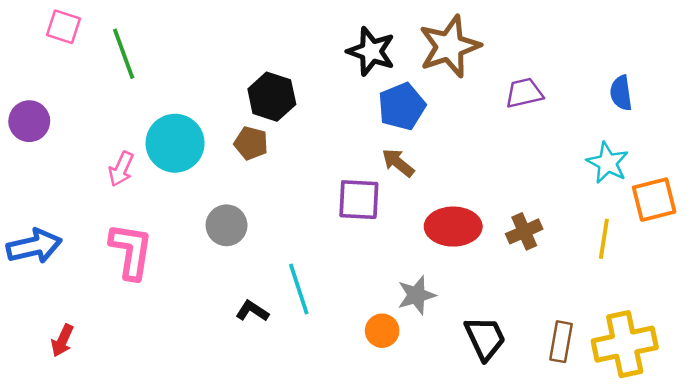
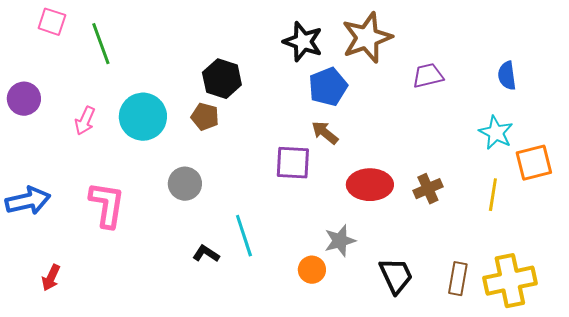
pink arrow: (121, 169) -> (85, 121), moved

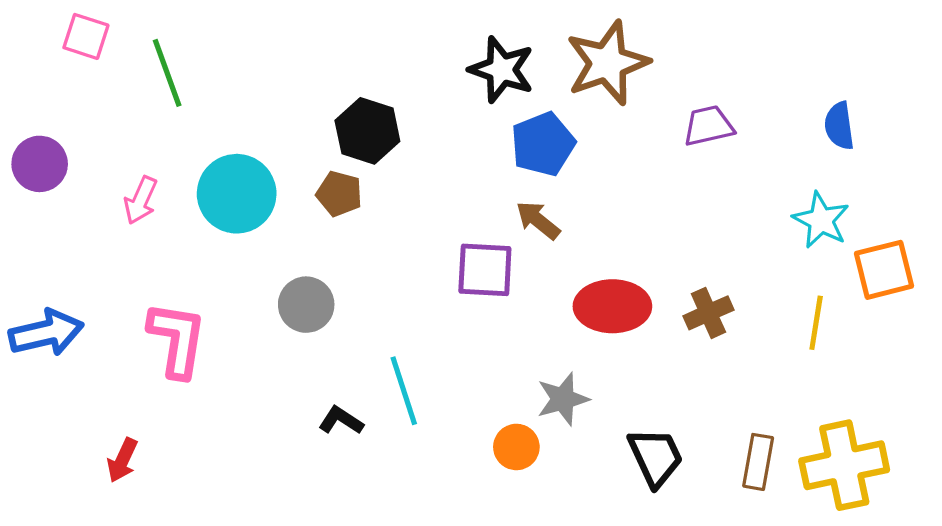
red arrow: (51, 278) -> (122, 460), moved

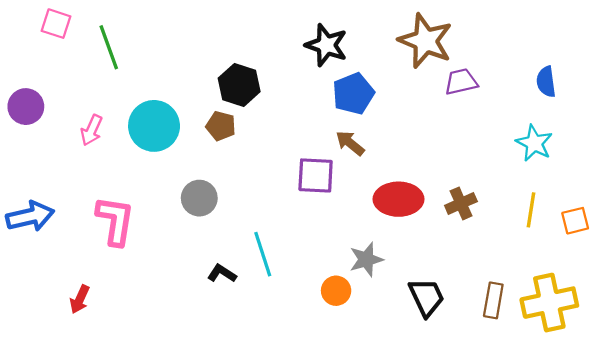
brown star: (607, 63) -> (425, 41), moved, turned -30
orange square: (884, 270) -> (575, 221), moved, size x0.7

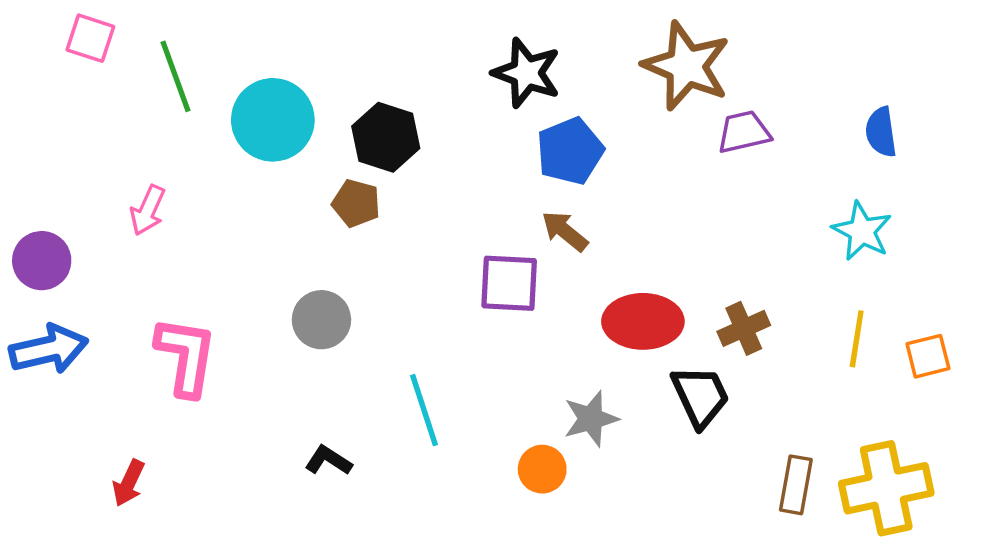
purple circle: (26, 107) -> (42, 261), moved
cyan circle: (154, 126) -> (273, 120), moved
black L-shape: (222, 273) -> (328, 460), moved
black trapezoid: (427, 297) -> (700, 396), moved

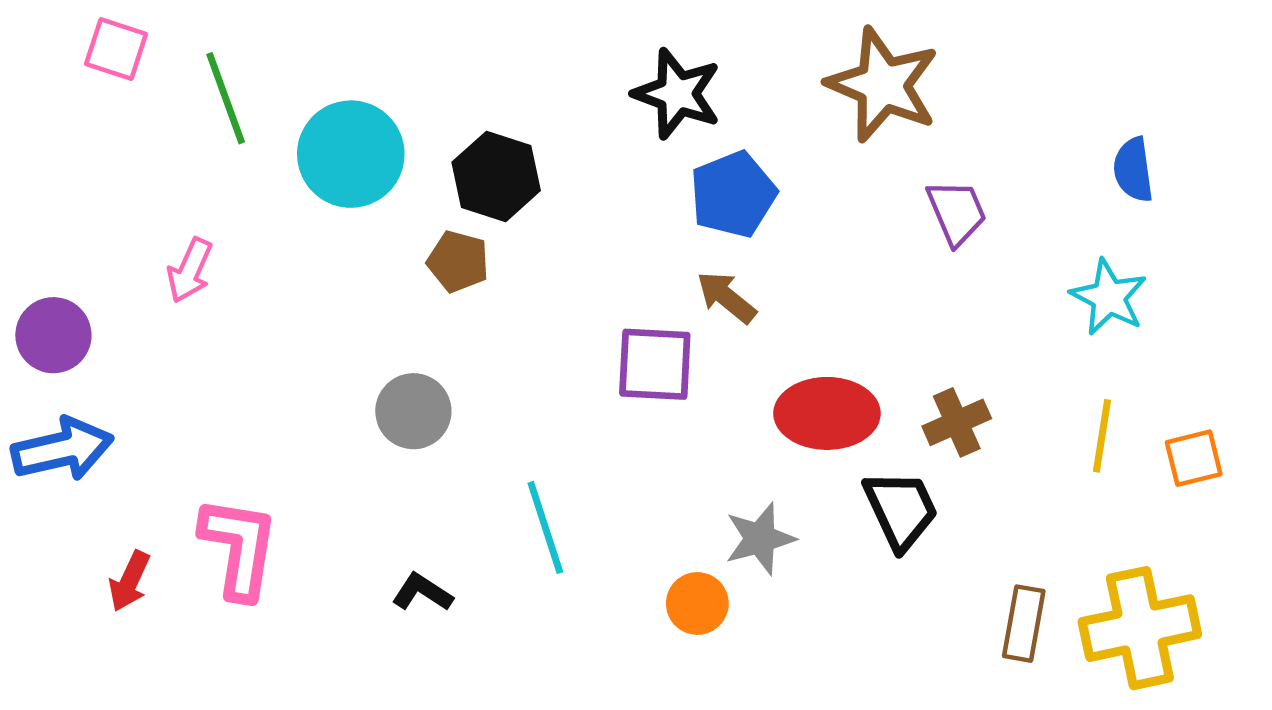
purple trapezoid: (744, 132) -> (957, 212), moved, turned 80
pink L-shape: (186, 356) -> (239, 548), moved
red arrow: (129, 483) -> (129, 581), moved

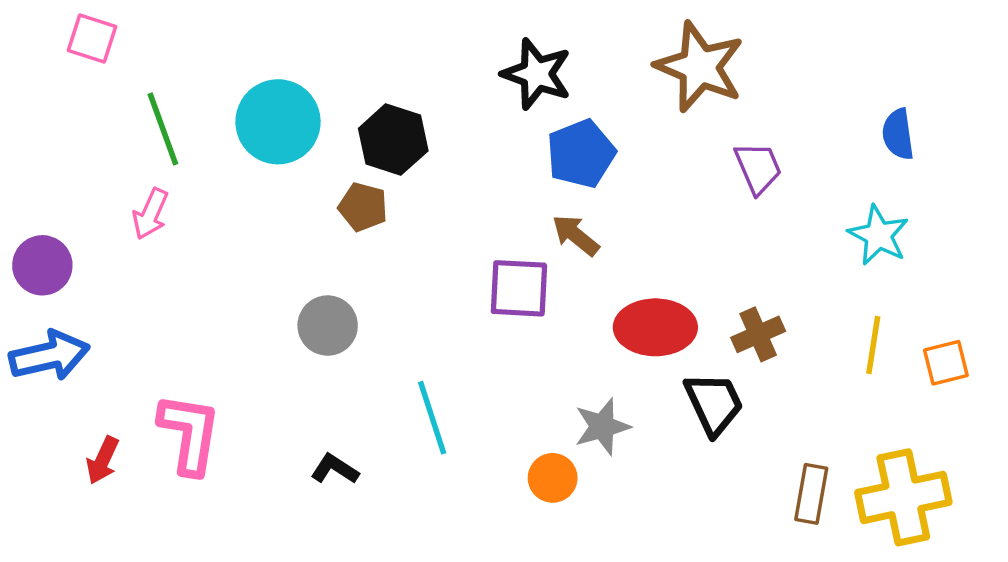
green line: (226, 98) -> (163, 129), moved

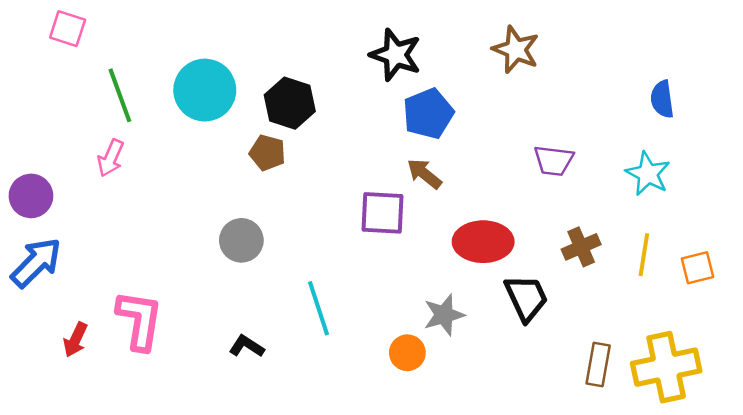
brown star: (700, 67) -> (516, 50), size x0.7
purple trapezoid: (758, 168) -> (554, 161), moved, turned 120
brown cross: (758, 334) -> (581, 247), moved
blue arrow: (49, 356) -> (36, 263), turned -32

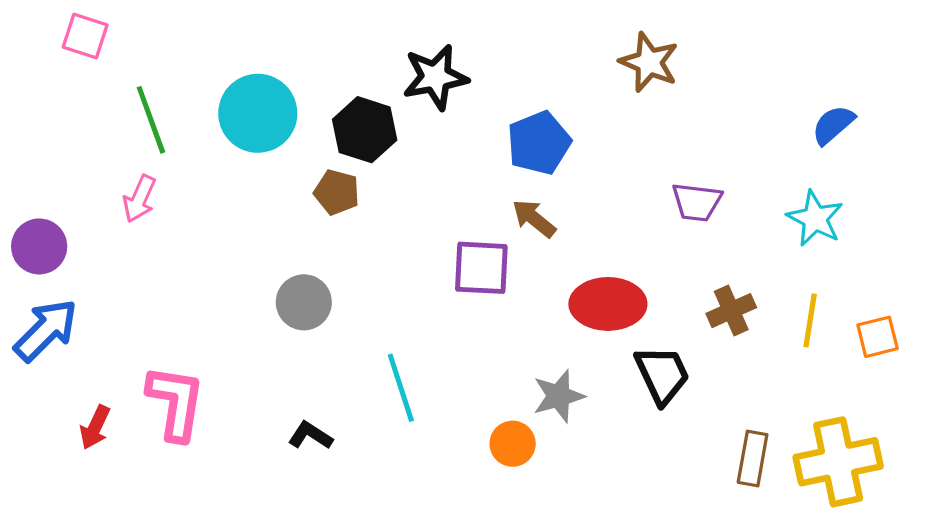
black star: (396, 55) -> (435, 77), moved, turned -30
blue semicircle: (662, 99) -> (833, 125), turned 57

